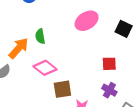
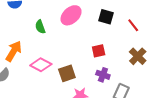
green semicircle: (40, 36) -> (40, 27), moved
brown square: (62, 89) -> (67, 73), moved

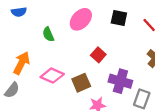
red square: (99, 51) -> (98, 55), moved, turned -32
purple cross: (103, 75) -> (120, 81), size x1.5

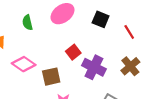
purple cross: (120, 81) -> (94, 67), moved

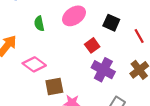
red square: (73, 52) -> (92, 45), moved
brown square: (51, 77) -> (54, 86), moved

